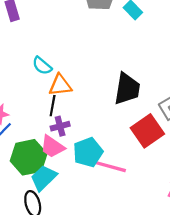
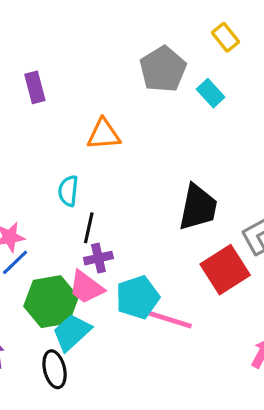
cyan semicircle: (42, 66) -> (68, 191), moved, turned 54
orange triangle: (60, 85) -> (104, 134), moved

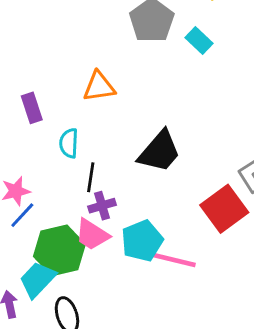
purple rectangle: (35, 87) -> (32, 108), moved
black trapezoid: (198, 207) -> (159, 151), moved, turned 33
cyan trapezoid: (72, 332) -> (37, 280), moved

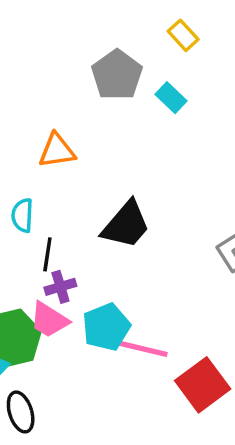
red square: (224, 209) -> (203, 385), moved

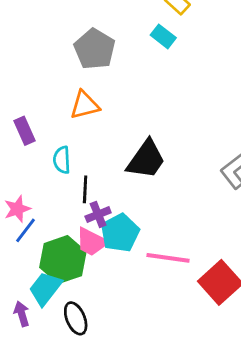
gray pentagon: (117, 75) -> (95, 49), moved
cyan rectangle: (171, 98) -> (163, 36), moved
cyan pentagon: (106, 327) -> (120, 233), moved

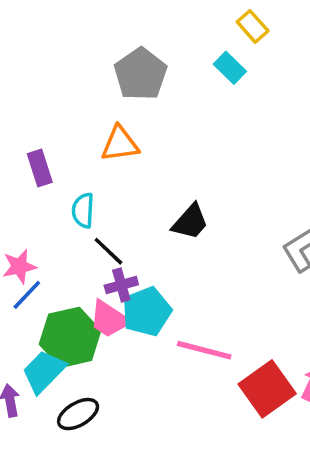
black trapezoid: (146, 159) -> (190, 222), size x0.7
black line: (85, 189) -> (108, 251), turned -56
black ellipse: (76, 318) -> (78, 414), turned 76

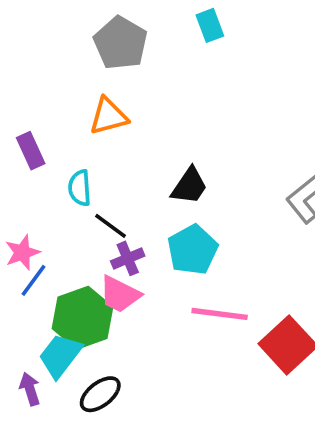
cyan rectangle: (230, 68) -> (210, 25), turned 32
cyan pentagon: (147, 312) -> (193, 250), moved

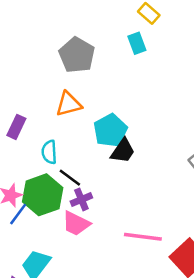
purple rectangle: (31, 151) -> (16, 127), turned 50
cyan pentagon: (193, 250) -> (110, 130), moved
green hexagon: (83, 318) -> (43, 195), moved

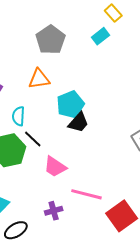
cyan rectangle: (137, 43) -> (100, 36), turned 66
purple cross: (81, 199) -> (54, 211), moved
pink trapezoid: (76, 224) -> (55, 167), moved

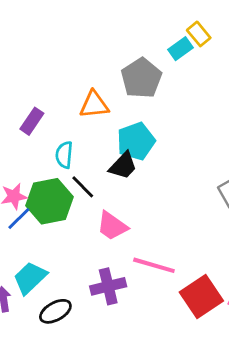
yellow rectangle: (113, 13) -> (199, 34), moved
gray pentagon: (51, 40) -> (141, 78), moved
black trapezoid: (79, 122) -> (123, 166), moved
purple cross: (54, 211) -> (108, 286), size x1.4

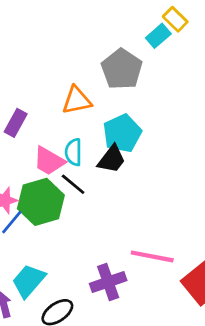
cyan semicircle: (64, 155) -> (73, 152), moved
pink trapezoid: (112, 226) -> (49, 161), moved

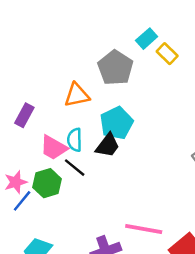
yellow rectangle: (175, 19) -> (167, 54), moved
green hexagon: (41, 202) -> (47, 183), size x0.7

